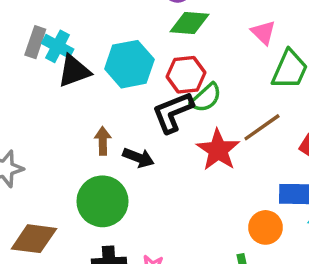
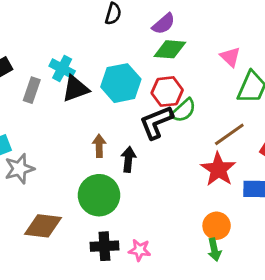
gray rectangle: (35, 42) -> (32, 90), moved
red star: (218, 150) -> (218, 169), moved
black arrow: (138, 158) -> (128, 159), turned -105
orange circle: (265, 227) -> (217, 226), moved

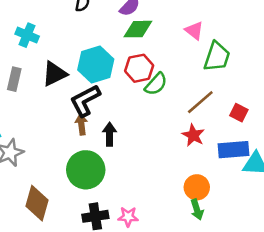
cyan cross: (62, 68) -> (27, 35), moved
black L-shape: (156, 122) -> (85, 101), moved
red star: (218, 169) -> (193, 135), size x0.7
brown diamond: (43, 226) -> (37, 203), turned -76

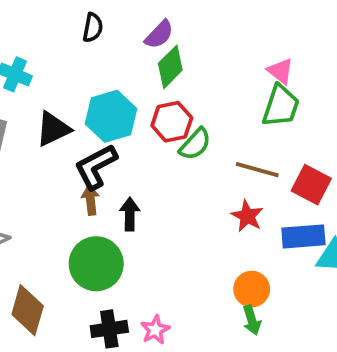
green diamond: (138, 29) -> (170, 67), turned -44
pink triangle: (194, 31) -> (280, 71), moved
brown line: (200, 102) -> (257, 170), turned 56
red square: (239, 113) -> (311, 185), size x1.5
pink star: (128, 217) -> (155, 330), turned -30

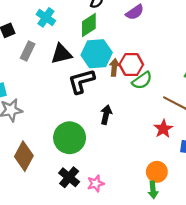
green diamond: (170, 67) -> (89, 25), moved
brown arrow: (90, 200) -> (114, 67), moved
black arrow: (130, 214) -> (106, 115), moved
black cross: (109, 329) -> (69, 177), turned 36

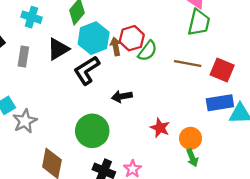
black arrow: (106, 115) -> (122, 96), turned -96
red star: (163, 129) -> (160, 128), moved

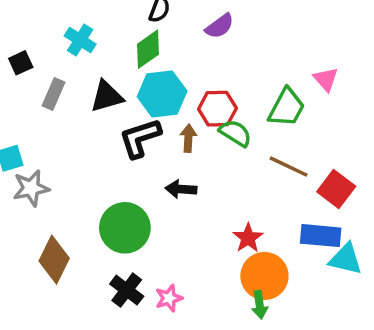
green trapezoid: (199, 23) -> (287, 108), moved
brown arrow: (116, 46) -> (188, 138), moved
green semicircle: (148, 51) -> (235, 133), turned -110
red star: (160, 128) -> (248, 238), moved
orange circle: (191, 138) -> (264, 276), size x1.4

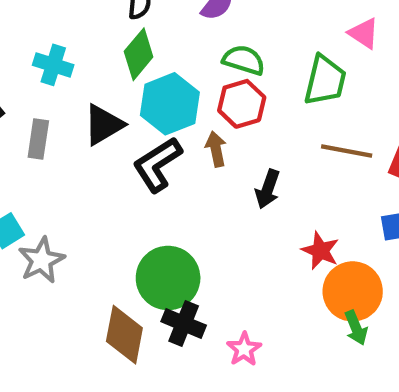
green semicircle: (235, 133) -> (244, 60), moved
black arrow: (181, 189) -> (268, 189), moved, turned -60
brown diamond: (54, 260) -> (124, 335), moved
black cross: (127, 290) -> (184, 323), moved

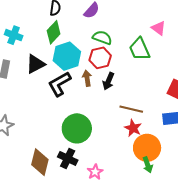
green trapezoid: (325, 80) -> (140, 49), turned 140
brown line: (347, 151) -> (131, 109), moved
black arrow: (268, 189) -> (108, 81), moved
green circle: (168, 278) -> (77, 128), moved

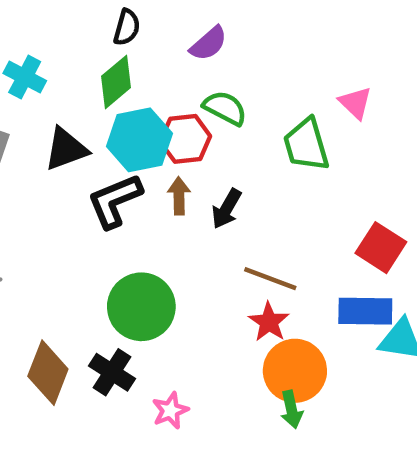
red hexagon: (100, 58) -> (185, 139), moved

